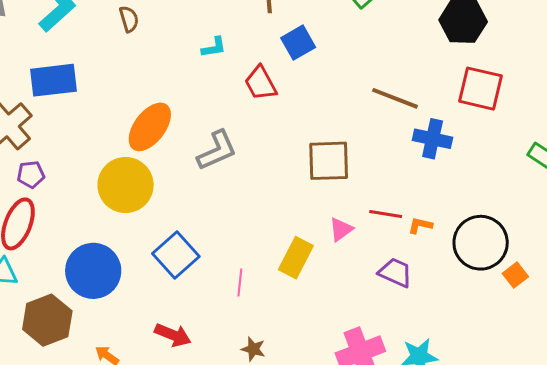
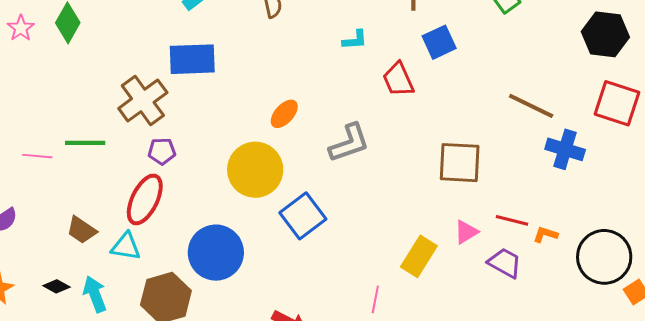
orange ellipse: (150, 127) -> (284, 114), size x0.6
blue square: (176, 255) -> (303, 216), moved
purple trapezoid: (395, 272) -> (505, 263), moved
pink line: (240, 282) -> (375, 299), moved

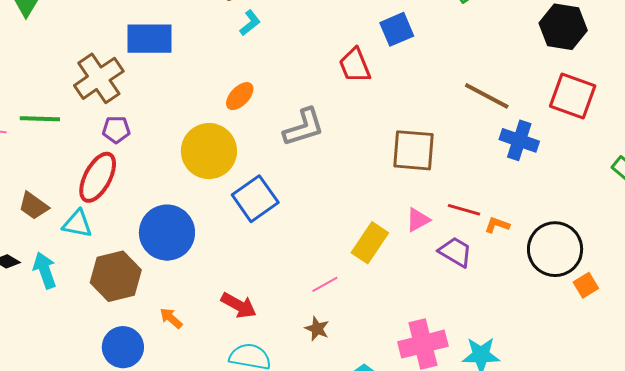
cyan L-shape: (355, 40) -> (250, 23), moved, turned -36
pink line: (375, 299) -> (325, 284), turned 48

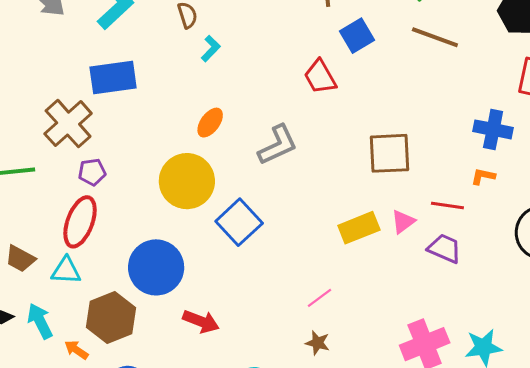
brown line: (487, 96) -> (435, 37), moved
orange L-shape: (497, 225) -> (483, 176), moved
yellow rectangle: (370, 243) -> (359, 228), moved, turned 42
red arrow: (239, 305) -> (201, 321), moved
orange arrow: (171, 318) -> (76, 350), moved

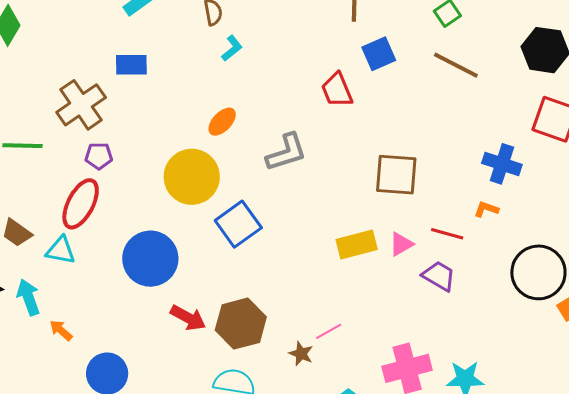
blue rectangle: (113, 78) -> (131, 65), size x0.7
pink line: (319, 298) -> (329, 331), moved
brown hexagon: (111, 318) -> (241, 324), moved

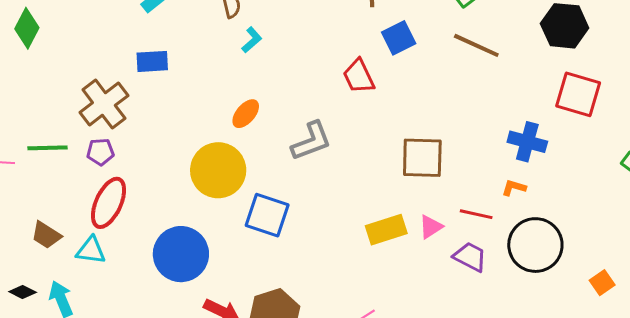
purple pentagon: (99, 156) -> (100, 152), moved
blue square: (238, 224) -> (267, 215), turned -33
black circle: (538, 272) -> (535, 245), moved

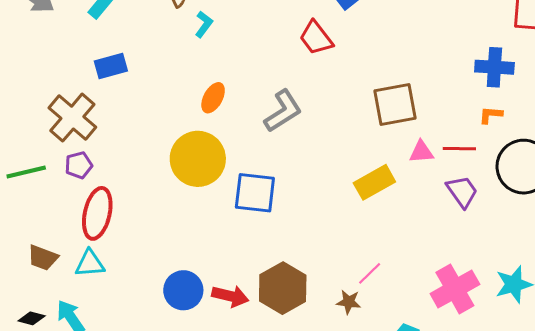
pink triangle: (431, 227) -> (421, 152), moved, turned 40
blue circle: (181, 254) -> (183, 290), moved, size x0.7
purple trapezoid: (470, 257) -> (462, 192), turned 39

